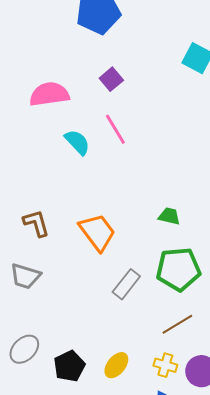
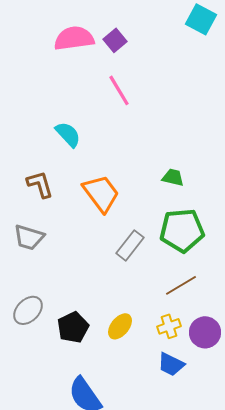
pink semicircle: (49, 94) -> (74, 38), moved
cyan semicircle: (77, 142) -> (68, 134), moved
yellow cross: (165, 365) -> (169, 326), turned -35

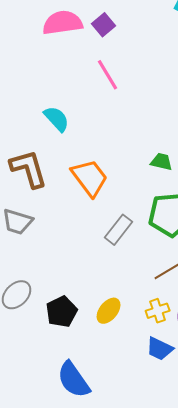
brown L-shape: (40, 184) -> (29, 169), size x1.4

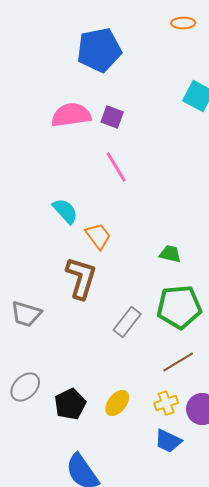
purple square: (104, 25) -> (112, 117), turned -30
brown L-shape: (29, 169) -> (81, 278), moved, turned 33
orange trapezoid: (90, 178) -> (98, 236), moved, size x0.7

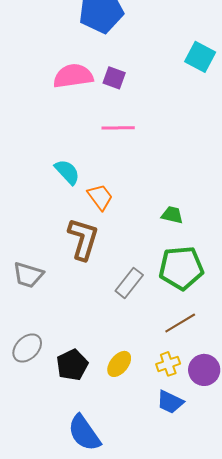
pink line: (116, 167) -> (118, 128), turned -60

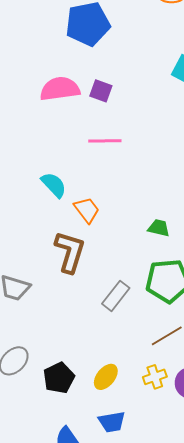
blue trapezoid: (170, 402) -> (112, 422), moved, turned -36

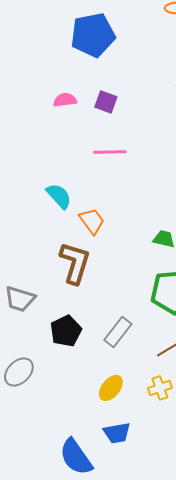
pink semicircle: (60, 89) -> (65, 100), size x0.6
gray rectangle: (116, 296) -> (118, 332), moved
black pentagon: (59, 378) -> (66, 331), moved

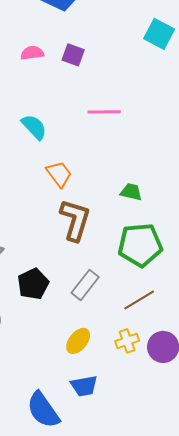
pink line: (110, 152) -> (104, 112), moved
cyan semicircle: (59, 196) -> (34, 127), moved
brown L-shape: (75, 263) -> (75, 220), moved

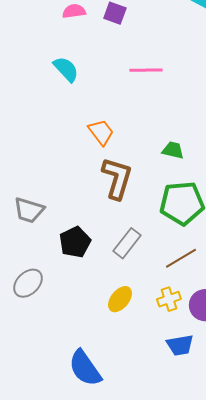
cyan semicircle: (34, 127) -> (66, 69), moved
blue trapezoid: (84, 386) -> (180, 345), moved

